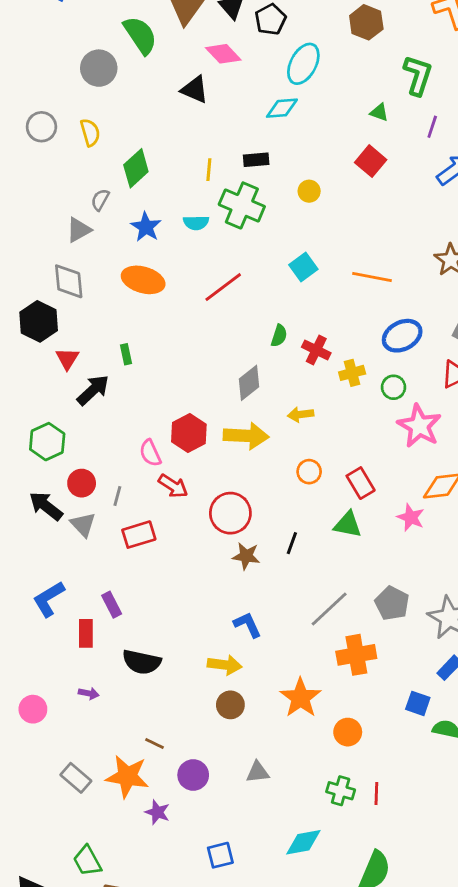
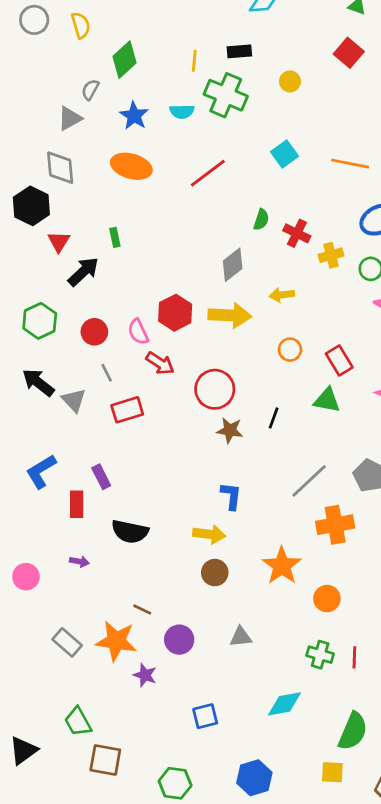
red circle: (82, 483) -> (94, 332), moved
gray line: (117, 496) -> (107, 373), turned -42
blue L-shape: (248, 625) -> (231, 496), turned 32

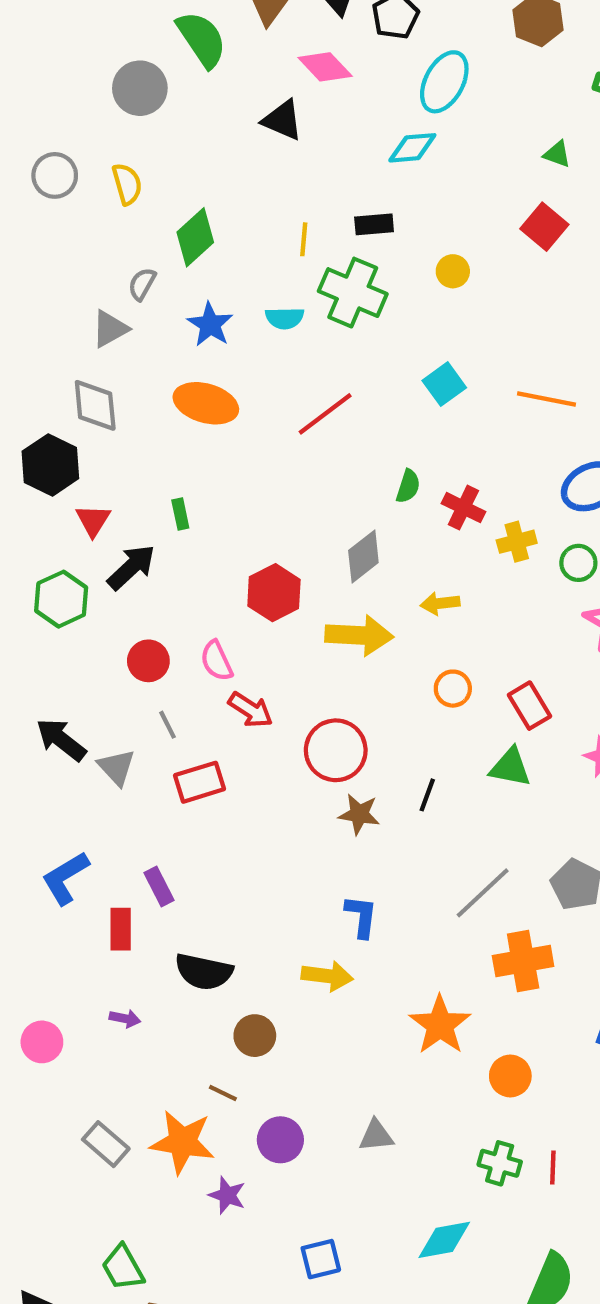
red hexagon: (175, 313) -> (274, 593), moved
green hexagon: (40, 321) -> (61, 599), moved
brown circle: (215, 573) -> (255, 1036), moved

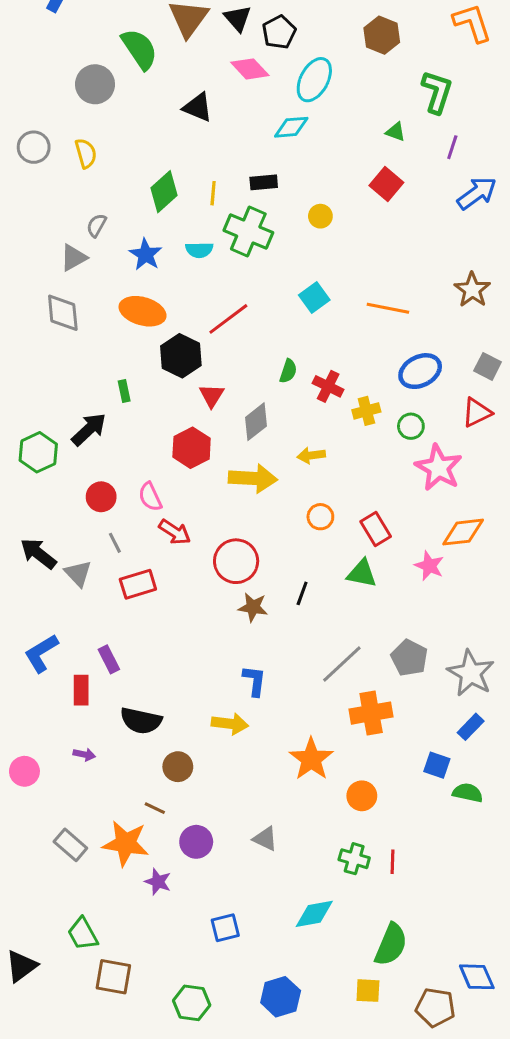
pink diamond: (325, 67) -> (250, 69), moved
green diamond: (195, 237) -> (164, 192), moved
black hexagon: (50, 465) -> (181, 356), moved
red triangle: (93, 520) -> (212, 396), moved
gray triangle: (376, 1136) -> (265, 839), turned 32

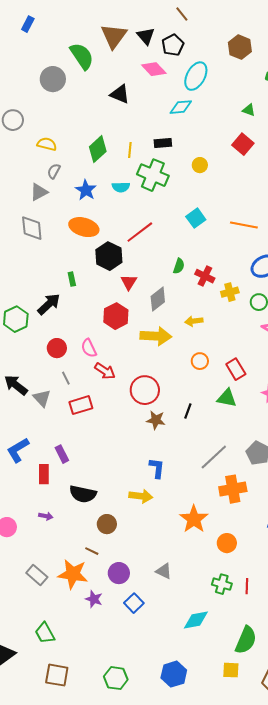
yellow semicircle: (86, 153) -> (47, 144), moved, turned -60
blue square: (225, 928) -> (134, 603), moved, turned -30
brown square: (113, 977) -> (57, 675), moved

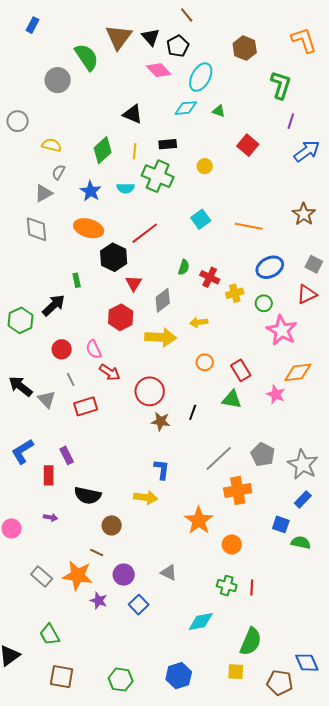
black triangle: (120, 94) -> (133, 114), moved
green triangle: (249, 110) -> (219, 111), moved

